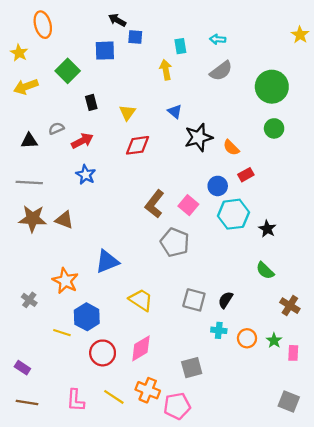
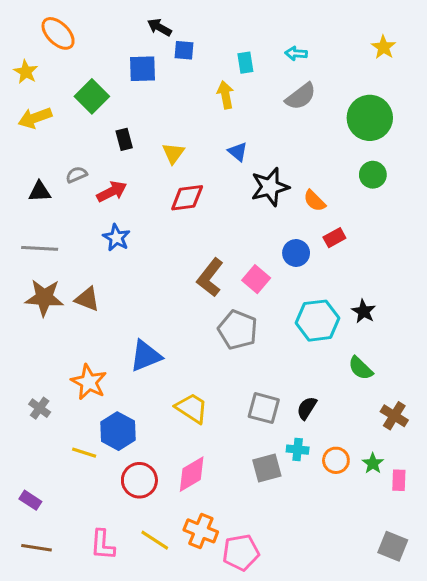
orange ellipse: (43, 25) -> (58, 33), turned -30
yellow star: (300, 35) -> (384, 47), moved
cyan hexagon: (233, 214) -> (318, 321), moved
gray square: (192, 368) -> (267, 468), moved

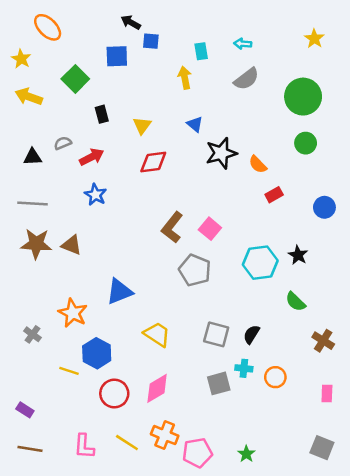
yellow arrow: (35, 118) -> (29, 97), turned 40
blue circle: (296, 253) -> (324, 207), moved
green star: (373, 463) -> (246, 454), moved

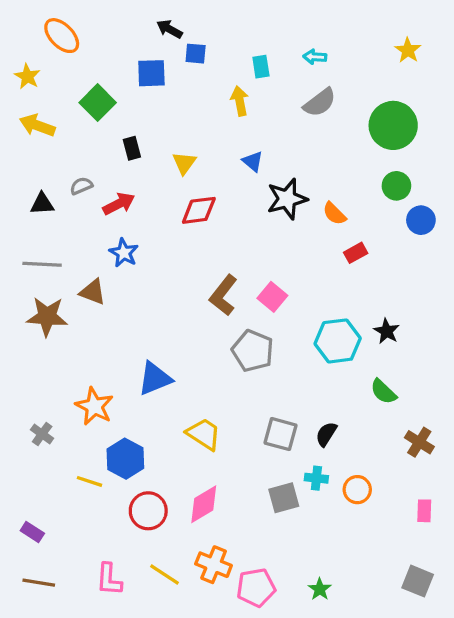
blue circle: (324, 207) -> (421, 220), moved
brown triangle: (72, 245) -> (93, 292), moved

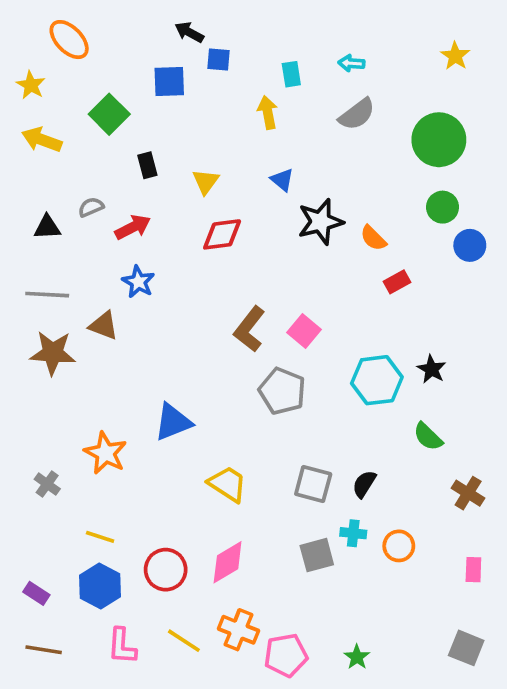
blue hexagon: (125, 459) -> (100, 586), moved

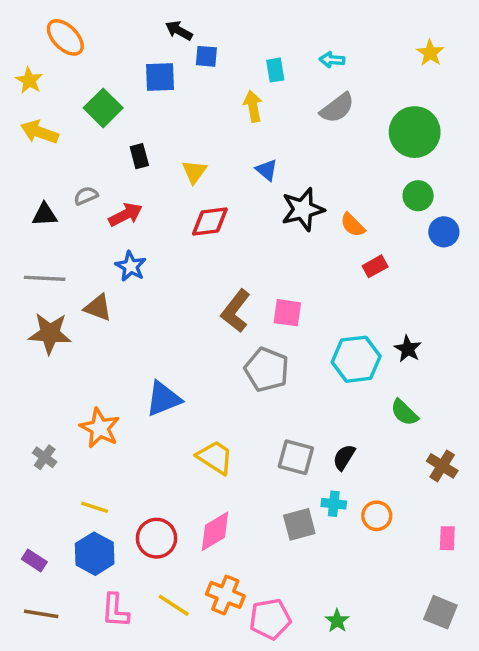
pink square: (304, 331) -> (287, 313), turned -32

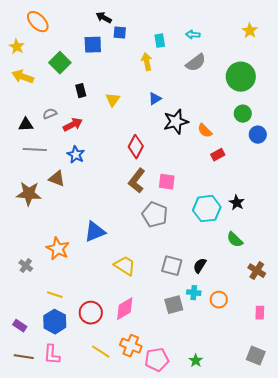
blue triangle: (267, 170) -> (155, 99), turned 48
red diamond: (210, 222) -> (136, 147), moved, turned -55
gray line: (45, 278) -> (35, 150), moved
pink L-shape: (115, 610) -> (52, 355), moved

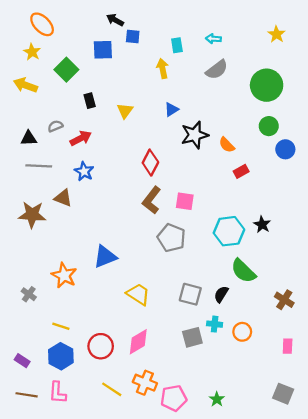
yellow star: (17, 47) -> (32, 52), moved
green semicircle: (235, 240) -> (243, 271), moved, size x1.4

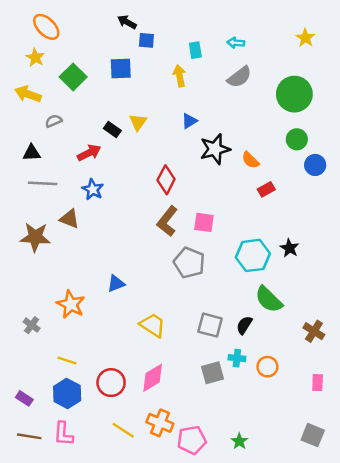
blue square: (103, 50) -> (121, 68), moved
black rectangle: (90, 101) -> (112, 130), moved, turned -40
gray semicircle: (55, 126) -> (54, 121), moved
blue triangle: (105, 257) -> (116, 284), size x0.7

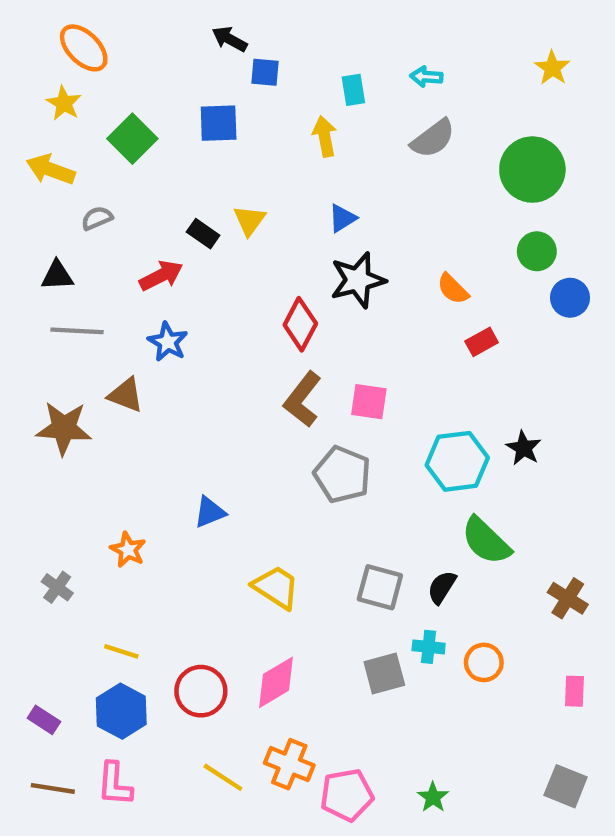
black star: (215, 149) -> (358, 280), moved
orange star: (71, 304) -> (128, 550), size x0.7

